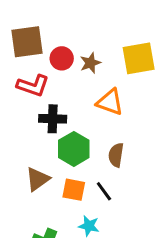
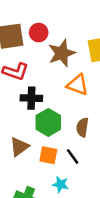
red circle: (62, 58) -> (39, 33), moved
brown star: (90, 63) -> (62, 53), size x1.6

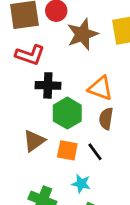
orange triangle: (78, 85) -> (100, 88), moved

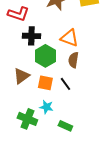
cyan star: (81, 184) -> (46, 107), moved

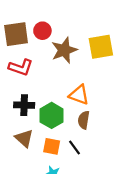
black cross: (31, 36) -> (24, 105), moved
brown triangle: (21, 76) -> (24, 138), turned -42

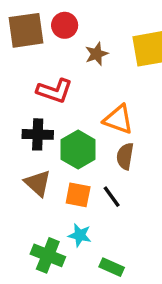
brown star: (64, 50) -> (97, 54), size x0.6
red L-shape: (21, 67) -> (55, 91), moved

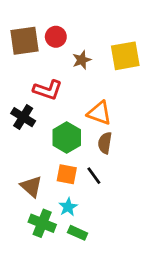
black cross: (38, 134) -> (23, 117), moved, turned 30
brown triangle: (38, 183) -> (31, 187), moved
cyan star: (80, 235) -> (68, 207), turned 30
green rectangle: (112, 267) -> (78, 233), moved

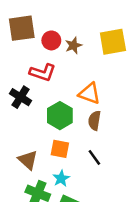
red circle: (56, 37) -> (51, 40), moved
black line: (94, 176) -> (94, 157), moved

